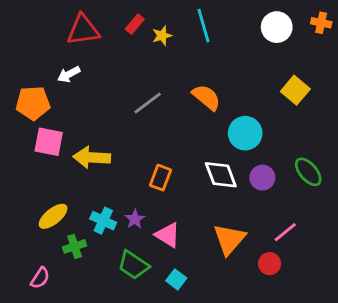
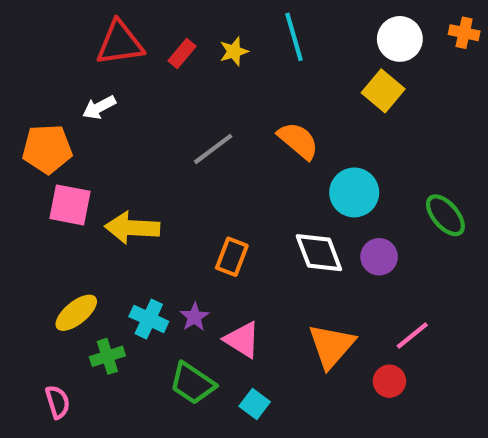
red rectangle: (135, 24) -> (182, 53), moved
yellow square: (295, 90) -> (383, 91), moved
green ellipse: (308, 172) -> (445, 215), moved
pink semicircle: (40, 278) -> (58, 402), turned -50

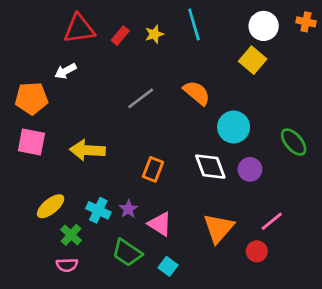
pink square: (70, 205) -> (31, 142), moved
green cross: (107, 356) -> (71, 235), turned -30
pink semicircle: (58, 402) -> (67, 265), moved, turned 105

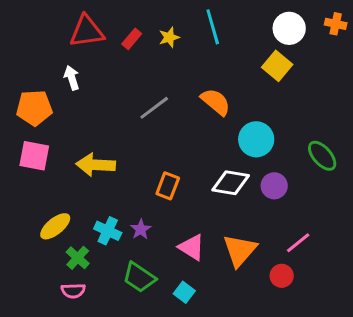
white arrow: (66, 71) -> (72, 78), turned 100
white diamond: (210, 167) -> (231, 183), turned -60
pink triangle: (160, 224) -> (192, 247), moved

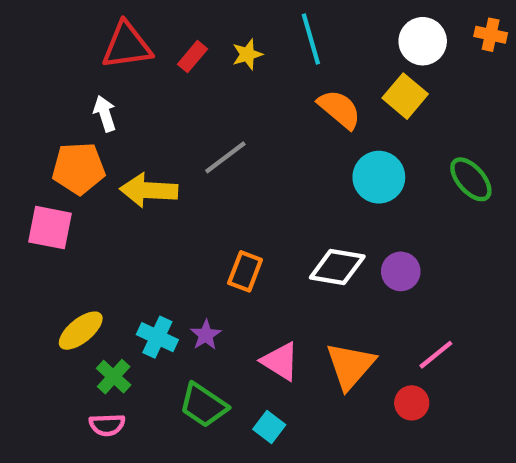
orange semicircle: (216, 102) -> (339, 109), moved
orange pentagon: (34, 108) -> (79, 168), moved
cyan circle: (256, 139) -> (379, 177), moved
green ellipse: (322, 156) -> (471, 179), moved
yellow arrow: (96, 165) -> (149, 190), moved

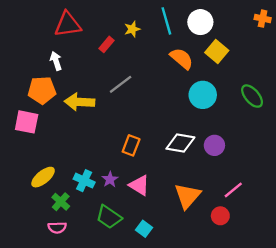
white circle: (423, 41) -> (200, 22), moved
red rectangle: (193, 57) -> (106, 44), moved
pink triangle: (280, 361) -> (139, 185), moved

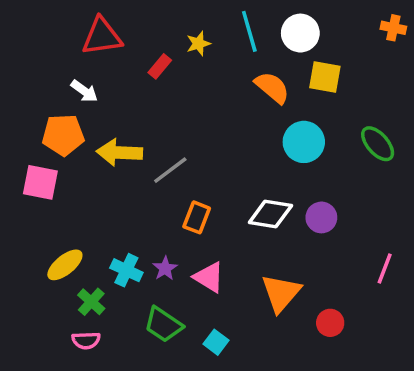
yellow square: (217, 51) -> (325, 77), turned -30
white arrow: (56, 61) -> (84, 91), turned 144
gray line: (121, 84) -> (170, 170), moved
pink line: (233, 190) -> (385, 268), moved, turned -30

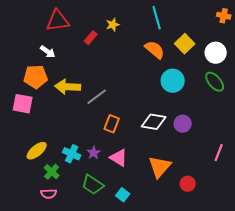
cyan line: (249, 31) -> (157, 18), moved
white circle: (300, 33) -> (216, 53), moved
yellow square: (325, 77) -> (185, 44), turned 36

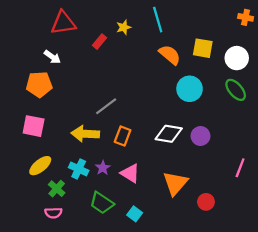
cyan line: (157, 18) -> (158, 20), moved
yellow square: (185, 44) -> (203, 48), turned -36
yellow arrow: (68, 87) -> (85, 134), moved
pink square: (23, 104) -> (34, 126), moved

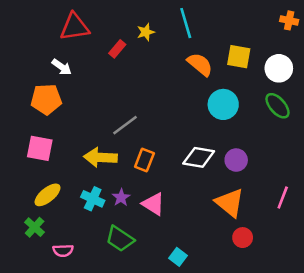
orange triangle: (175, 183) -> (230, 203), moved, turned -32
green cross: (57, 189) -> (35, 227), moved
cyan square: (135, 214) -> (178, 257), moved

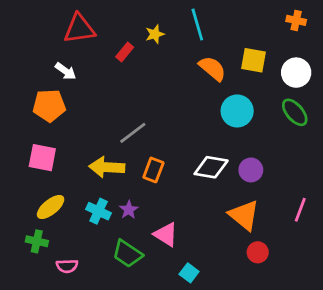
orange cross: (289, 20) -> (296, 20), moved
pink triangle: (153, 204) -> (166, 234), moved
green cross: (35, 227) -> (37, 241), turned -30

